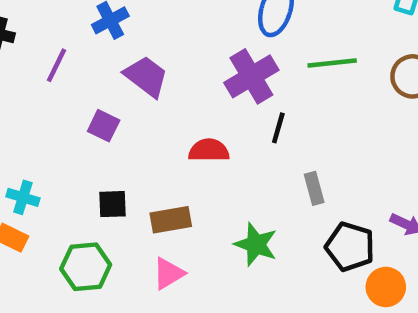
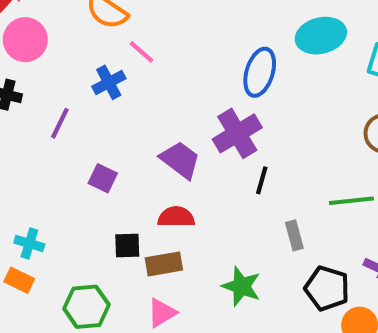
green line: (332, 63) -> (351, 201), moved
purple trapezoid: (146, 76) -> (180, 160), moved
red semicircle: (209, 150) -> (176, 217), moved
black square: (113, 204) -> (127, 246), moved

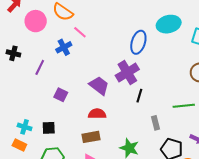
pink circle: (25, 40) -> (36, 21), moved
black square: (127, 246) -> (49, 128), moved

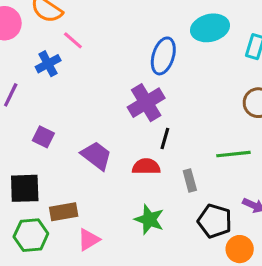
purple trapezoid: (99, 86) -> (96, 156), moved
red semicircle: (97, 114) -> (146, 167), moved
black square: (49, 128) -> (25, 188), size x1.5
brown rectangle: (91, 137) -> (64, 212), moved

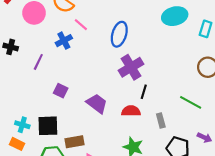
blue ellipse: (163, 56) -> (119, 34), moved
green line: (233, 154) -> (191, 102), turned 35

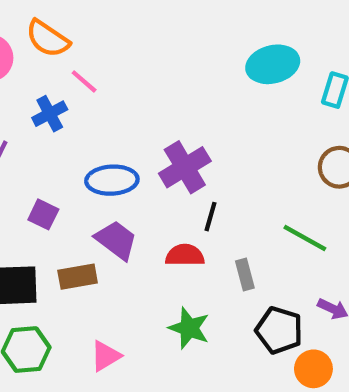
blue ellipse: (119, 34) -> (112, 180), moved, turned 70
brown rectangle: (75, 142) -> (78, 277), moved

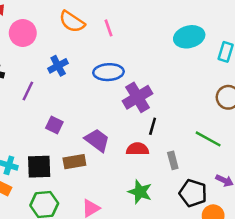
orange semicircle: (48, 39) -> (72, 22), moved
pink line: (84, 81) -> (108, 28), moved, turned 30
blue ellipse: (112, 180) -> (108, 72), moved

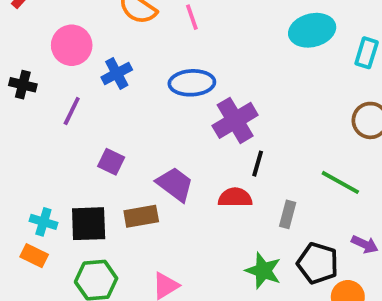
pink circle: (23, 33) -> (72, 45), moved
gray rectangle: (173, 160) -> (288, 214), turned 30
green star: (140, 192) -> (263, 271), moved

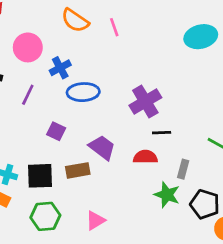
blue ellipse: (192, 83) -> (83, 92), moved
black line: (258, 164) -> (162, 133), turned 72
green star: (263, 271) -> (167, 195), moved

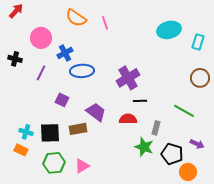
pink triangle: (95, 220) -> (82, 166), moved

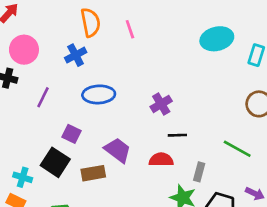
orange semicircle: (76, 18) -> (91, 22), turned -135
pink circle: (41, 38) -> (24, 50), moved
blue cross: (65, 53) -> (76, 55), moved
purple cross: (128, 78) -> (161, 104), size x0.7
black square: (50, 133) -> (55, 162), moved, turned 35

